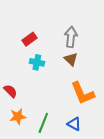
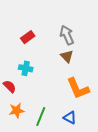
gray arrow: (71, 37) -> (67, 35), turned -30
cyan cross: (37, 62) -> (26, 68), moved

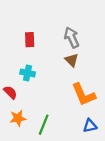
red rectangle: (28, 37) -> (30, 40), turned -56
blue triangle: (70, 118) -> (90, 126), moved, turned -40

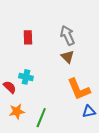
cyan cross: (28, 73) -> (26, 77), moved
blue triangle: (90, 126) -> (89, 111), moved

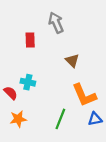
gray arrow: (68, 35) -> (56, 23), moved
green line: (41, 118) -> (60, 119), moved

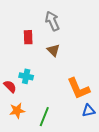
brown triangle: (72, 61) -> (53, 50), moved
green line: (60, 119) -> (44, 117), moved

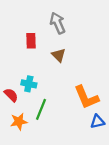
green line: (44, 117) -> (41, 109), moved

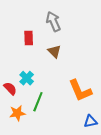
cyan cross: (29, 84) -> (27, 78), turned 32
blue triangle: (97, 122) -> (90, 121), moved

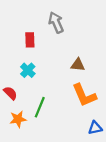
brown triangle: (54, 51) -> (78, 65), moved, turned -40
cyan cross: (27, 78) -> (28, 70), moved

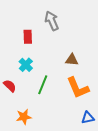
green line: (40, 107) -> (43, 85), moved
orange star: (18, 119) -> (24, 117), moved

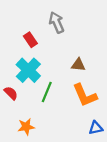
red rectangle: (28, 37) -> (30, 40), turned -32
cyan cross: (26, 65) -> (28, 70), size x1.6

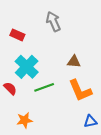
red rectangle: (30, 40) -> (17, 35), moved, turned -32
green line: (47, 92) -> (44, 87), turned 48

